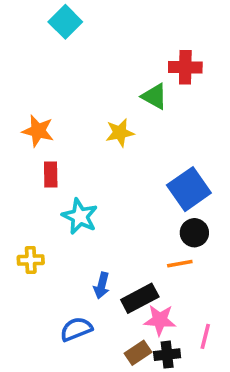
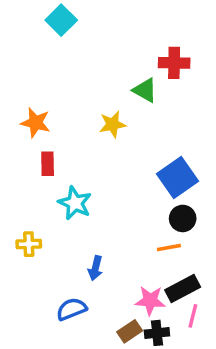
black rectangle: (140, 298) -> (183, 289), moved

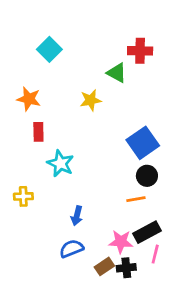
cyan square: (61, 20) -> (49, 49), moved
blue semicircle: (71, 309) -> (71, 249), moved

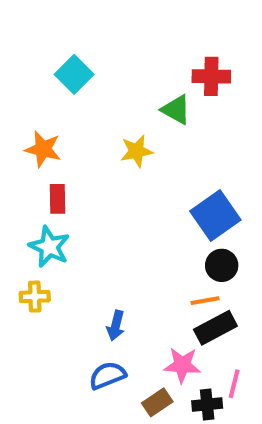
cyan star: (60, 163) -> (49, 247), moved
black rectangle: (147, 232) -> (215, 328), moved
black cross: (126, 268) -> (207, 405), moved

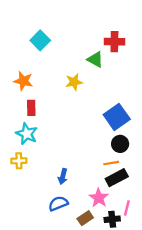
pink star: (182, 365) -> (99, 198), turned 30

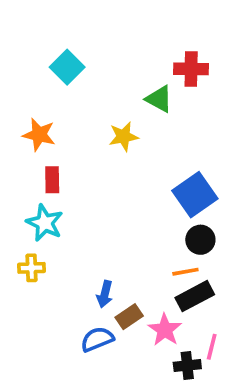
brown rectangle: (85, 218) -> (129, 317), moved

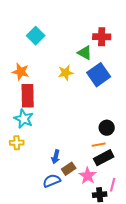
red rectangle: (52, 180) -> (28, 96), size x1.6
blue square: (195, 195) -> (99, 75), moved

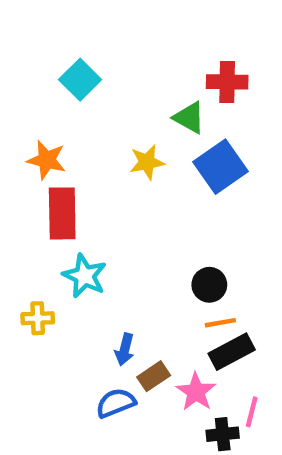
cyan star: (24, 119) -> (84, 276), moved
black circle: (107, 128) -> (209, 285), moved

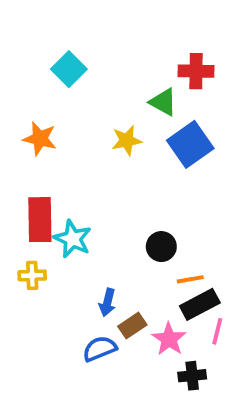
red rectangle: (62, 213) -> (40, 220), moved
black circle: (209, 285) -> (161, 247), moved
pink line: (252, 412) -> (217, 331), moved

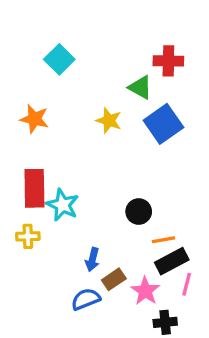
yellow star: (127, 141) -> (109, 121), turned 30

